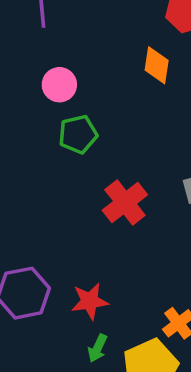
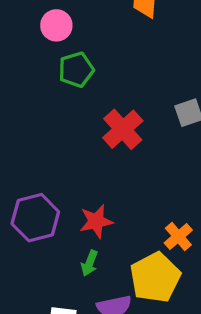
green arrow: (98, 348) -> (89, 263), moved

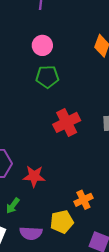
green arrow: (89, 263) -> (13, 206), moved
yellow pentagon: (155, 278) -> (62, 222), size x0.7

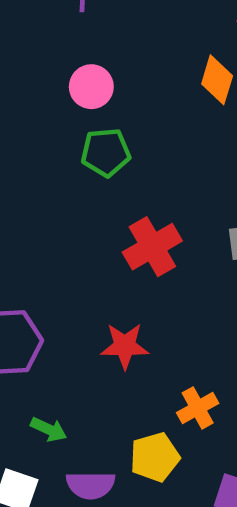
red star: (34, 176) -> (125, 346), moved
green arrow: (13, 206) -> (49, 429), turned -98

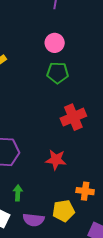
orange cross: (198, 408) -> (85, 191), turned 30
green arrow: (49, 429) -> (18, 193), turned -119

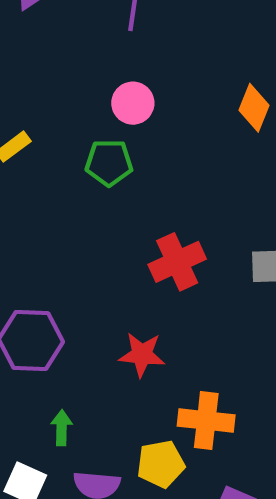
green pentagon: (58, 73) -> (109, 163), moved
orange cross: (85, 191) -> (206, 420), size x1.4

